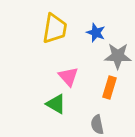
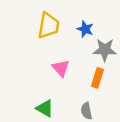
green triangle: (56, 104) -> (45, 108), moved

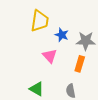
blue star: (85, 29) -> (62, 35), moved

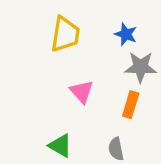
blue star: (62, 35) -> (126, 34), moved

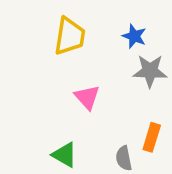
orange rectangle: (131, 105) -> (152, 137), moved

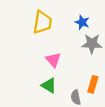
green triangle: (64, 155) -> (49, 85), moved

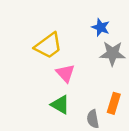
yellow trapezoid: (42, 22) -> (48, 46), moved, turned 45

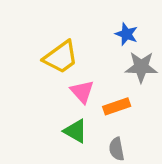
orange rectangle: (114, 103) -> (117, 106), moved, turned 54

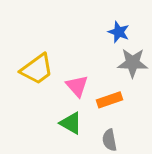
yellow trapezoid: (61, 57) -> (37, 69), moved

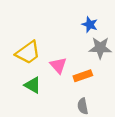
green triangle: (71, 123) -> (33, 85), moved

